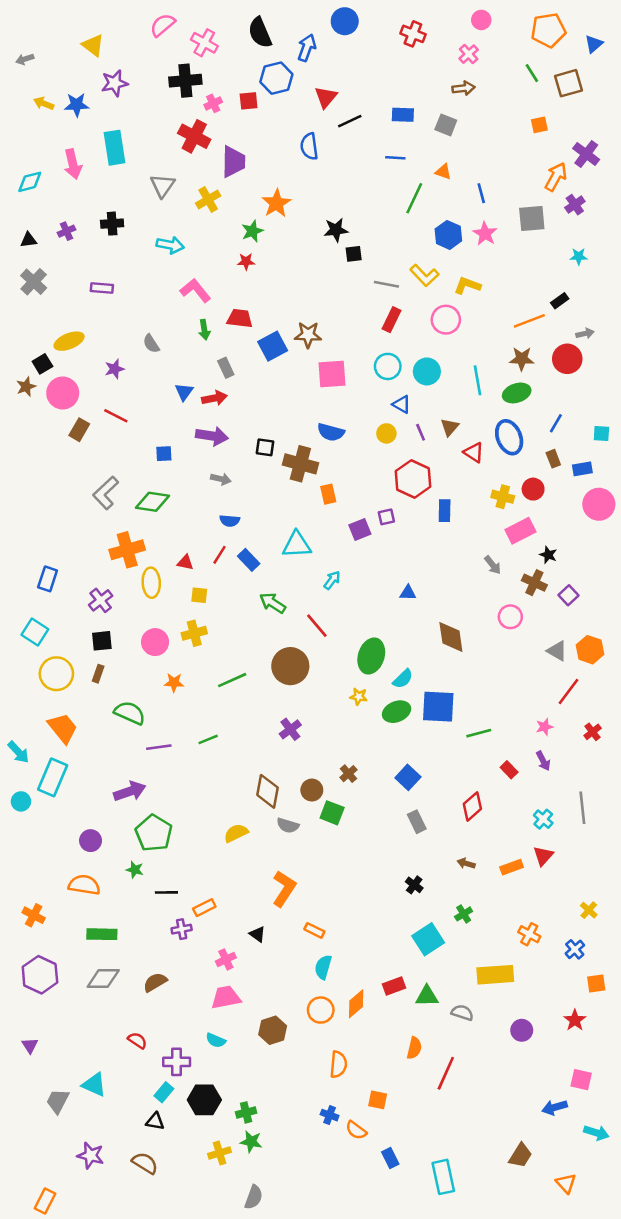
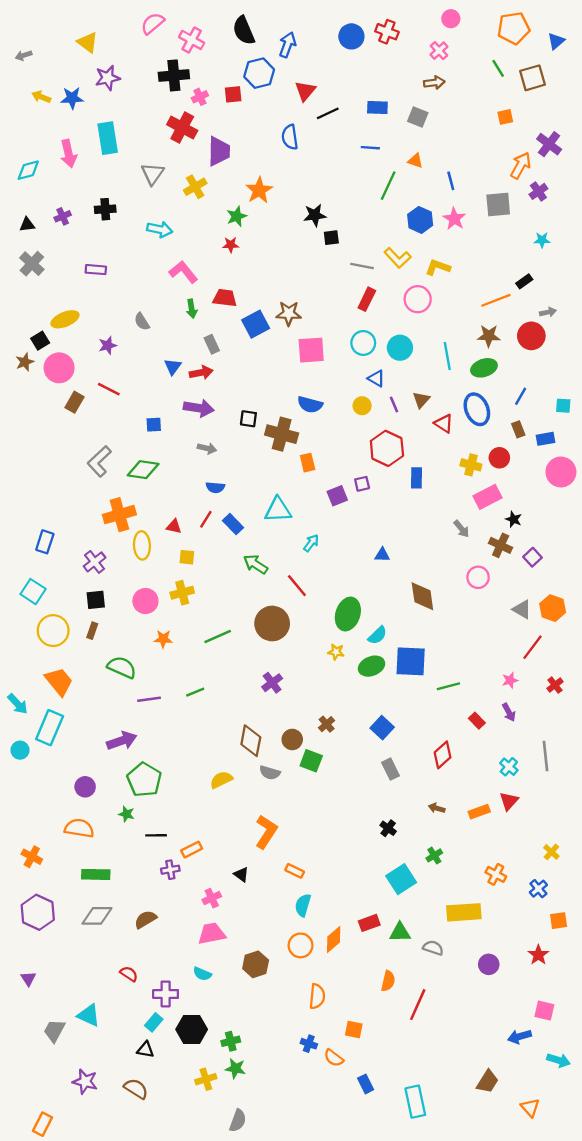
blue circle: (345, 21) -> (351, 36), moved

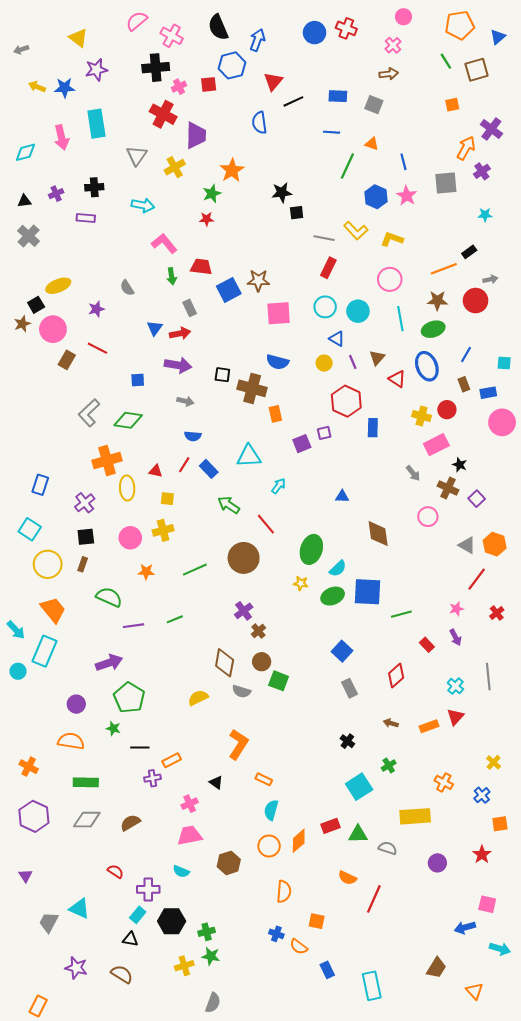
purple rectangle: (96, 270) -> (86, 218), moved
pink circle: (418, 299) -> (390, 279), moved
brown cross: (327, 724) -> (258, 631), moved
orange semicircle: (388, 981) -> (347, 878), turned 102

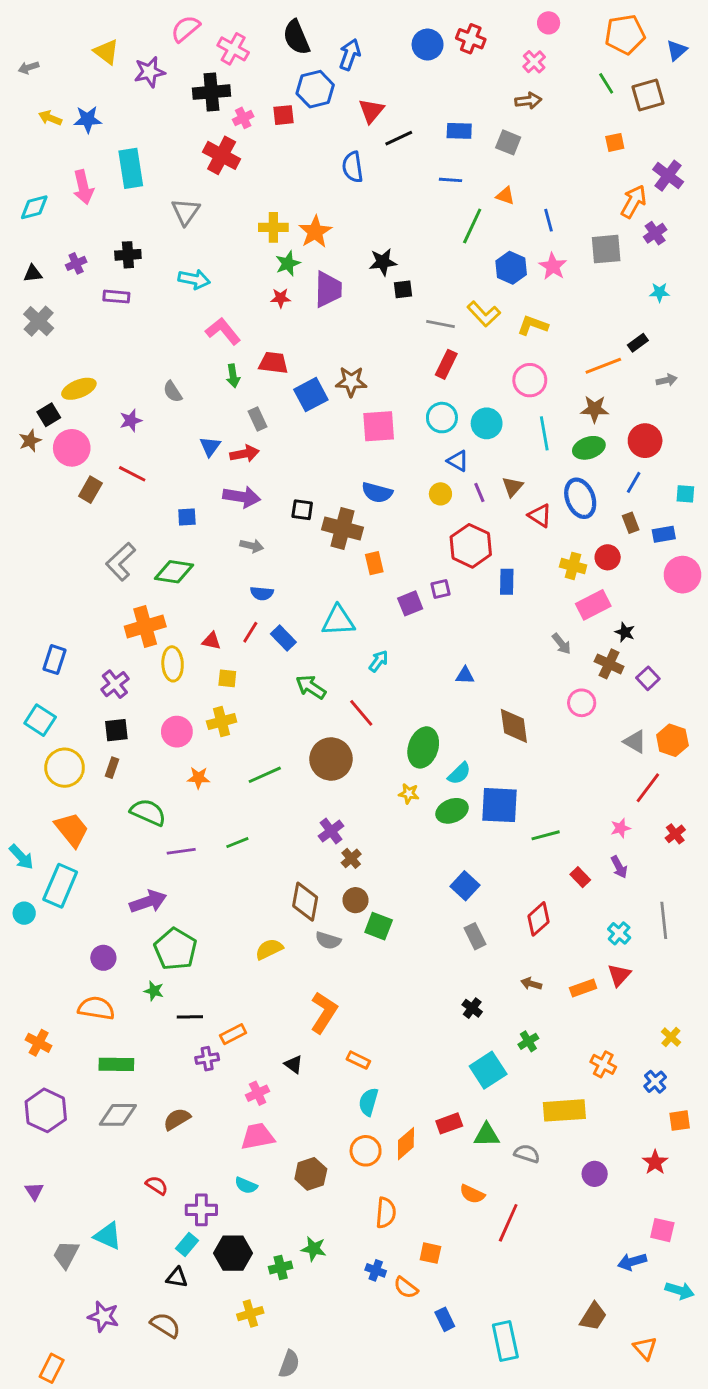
purple star: (96, 70) -> (150, 72), moved
purple trapezoid: (196, 135) -> (328, 289), moved
yellow cross: (175, 167) -> (273, 227), moved, turned 30
red circle: (476, 301) -> (645, 441), moved
green star: (211, 956) -> (314, 1249), moved

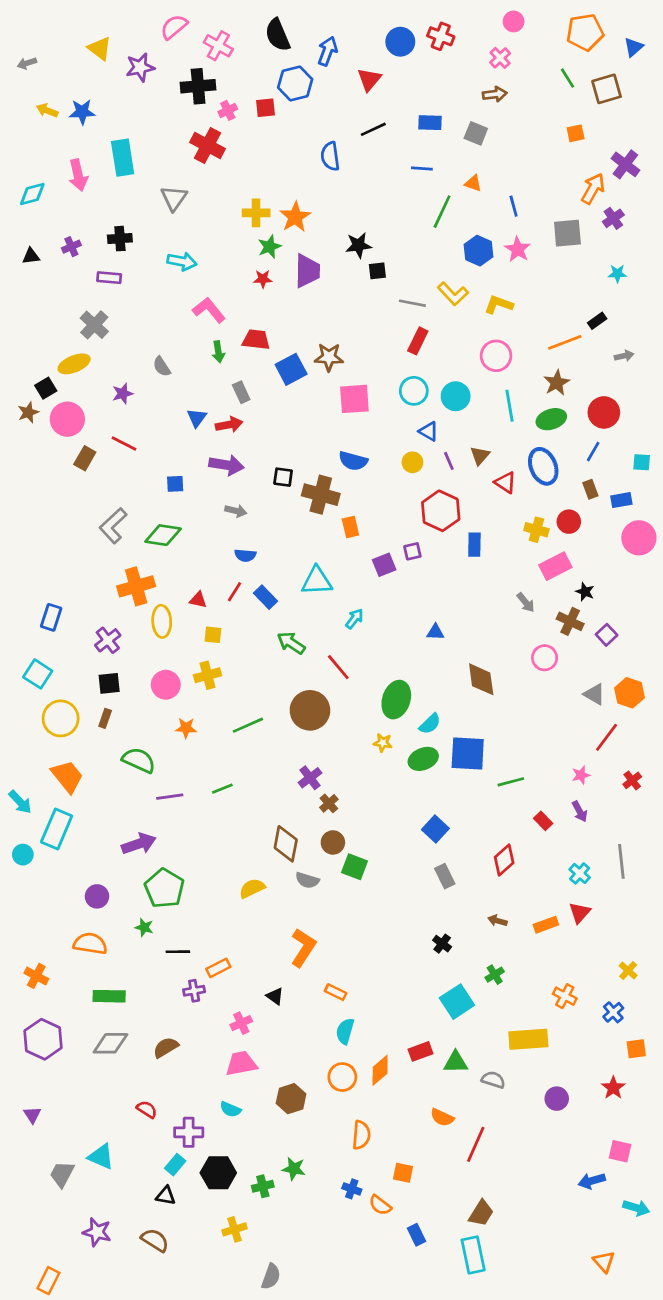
red triangle: (371, 111) -> (369, 79), moved
gray cross: (39, 321) -> (94, 325), moved
brown star: (595, 409) -> (557, 383), turned -30
brown trapezoid: (593, 1316) -> (481, 1213), moved

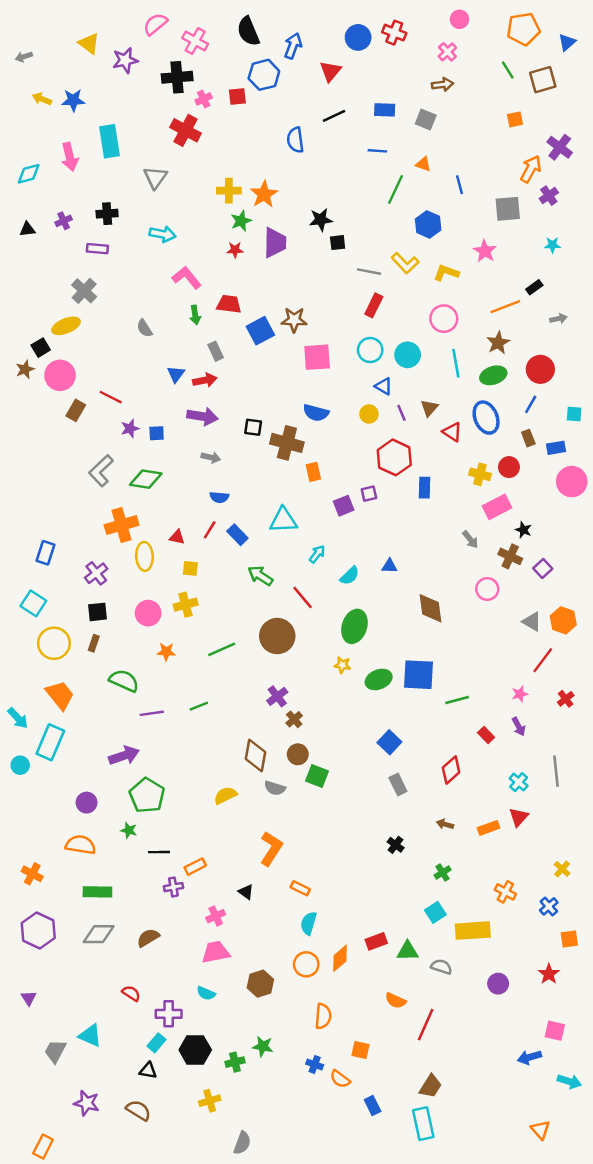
pink star: (518, 249) -> (485, 251), moved
purple star: (123, 394) -> (130, 428), moved
cyan semicircle: (430, 724) -> (350, 576), moved
cyan square: (457, 1002) -> (435, 912), moved, size x0.7

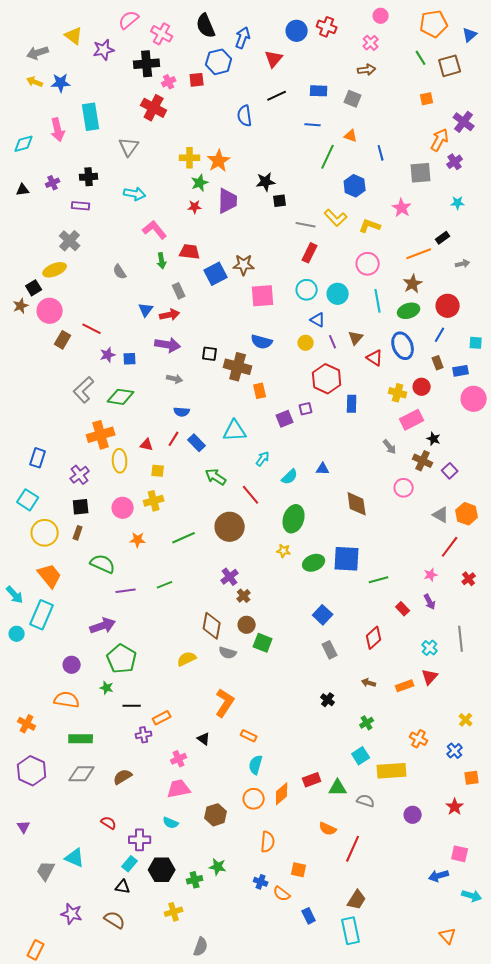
gray arrow: (24, 57) -> (38, 53), moved, size x1.5

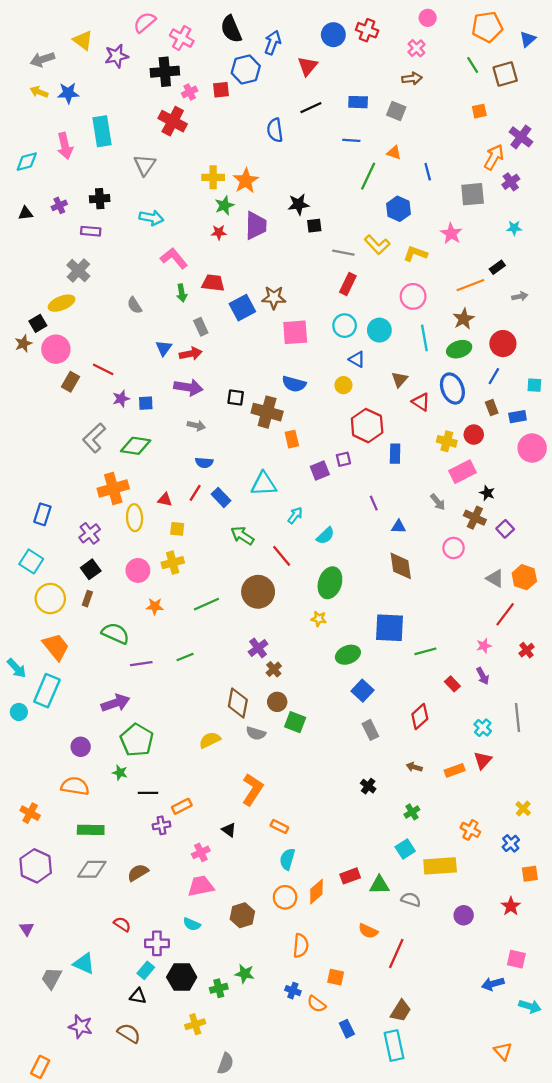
purple line: (333, 342) -> (374, 503), moved
blue triangle: (323, 469) -> (398, 527), moved
black square: (81, 507) -> (91, 569), turned -30
green ellipse: (314, 563) -> (348, 655), moved

